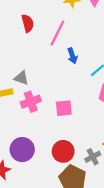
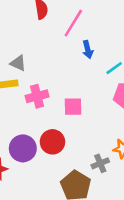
gray triangle: (21, 78) -> (18, 63), moved
red circle: (63, 151) -> (52, 142), moved

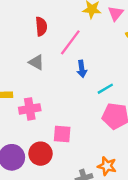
gray triangle: (18, 63) -> (36, 62), moved
pink square: (73, 107) -> (62, 134), moved

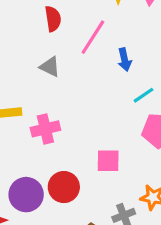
blue arrow: (82, 69) -> (125, 60), moved
pink square: (62, 134) -> (108, 161), moved

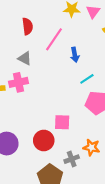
pink cross: (45, 129) -> (19, 82), moved
red circle: (64, 187) -> (44, 141), moved

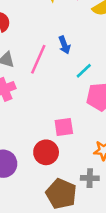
pink line: (54, 39) -> (38, 59), moved
gray cross: (72, 159) -> (90, 178), moved, turned 32

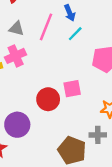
cyan line: (84, 71) -> (75, 34), moved
red circle: (46, 152) -> (48, 99), moved

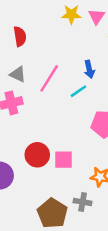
blue arrow: (70, 13) -> (89, 69), moved
pink square: (72, 89) -> (63, 160), moved

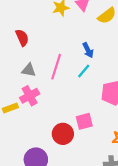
pink square: (63, 160) -> (84, 121), moved

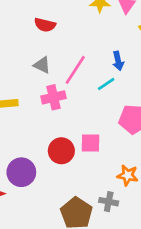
red semicircle: (22, 38) -> (45, 25), turned 112
pink cross: (30, 96) -> (53, 97), moved

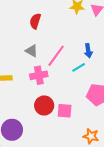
red semicircle: (45, 25) -> (35, 21), turned 91
red circle: (61, 151) -> (44, 105), moved

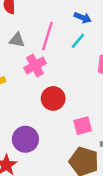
blue arrow: (88, 51) -> (83, 18), turned -40
pink square: (65, 111) -> (83, 126), moved

